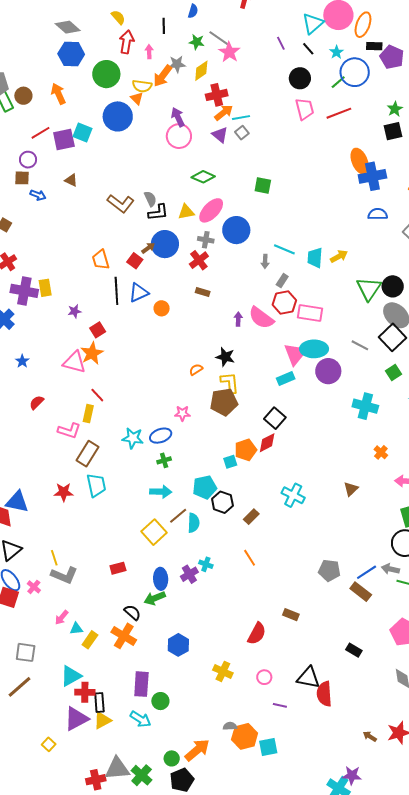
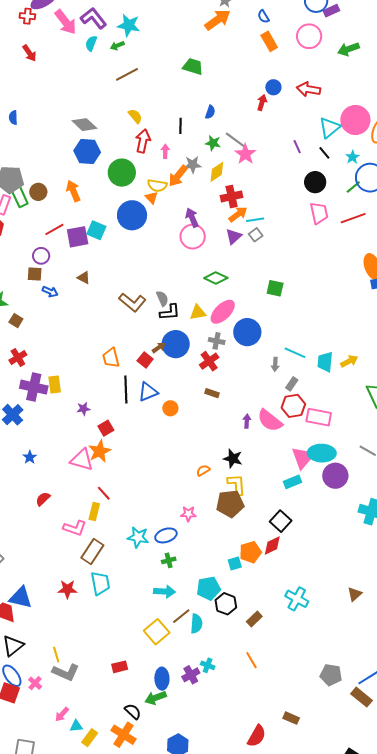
purple triangle: (220, 135) -> (234, 236), turned 36

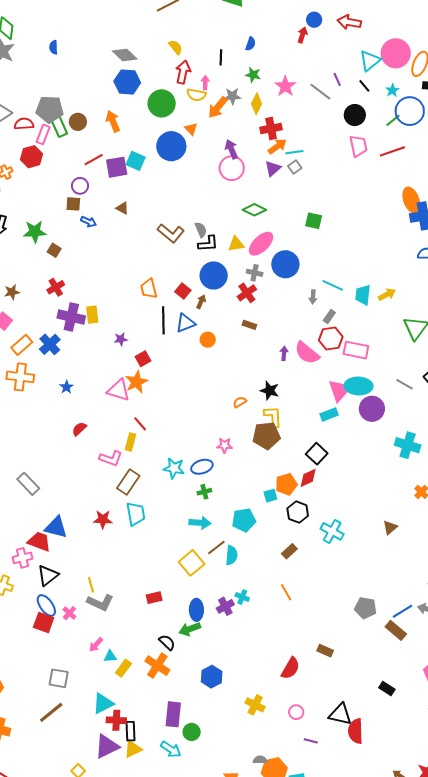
gray line: (236, 140) -> (320, 92), moved
yellow diamond: (217, 172) -> (257, 104), turned -30
yellow semicircle: (157, 186) -> (196, 95), moved
brown arrow: (159, 348) -> (201, 302), moved, turned -32
black hexagon: (226, 604) -> (298, 512), moved

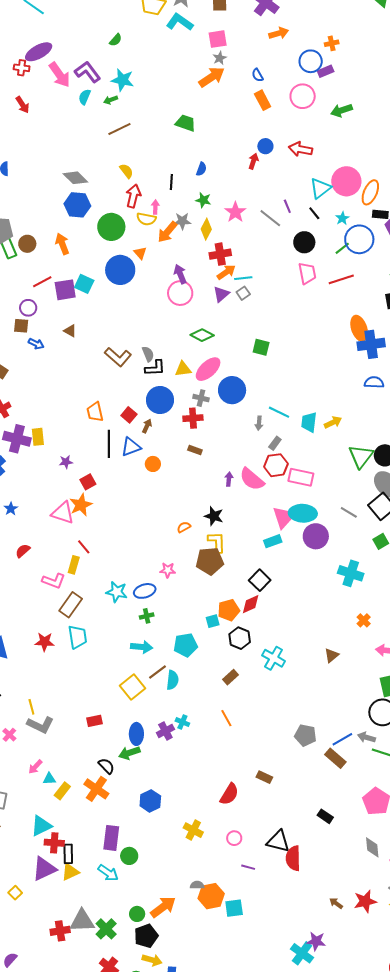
red cross: (247, 293) -> (193, 418), turned 30

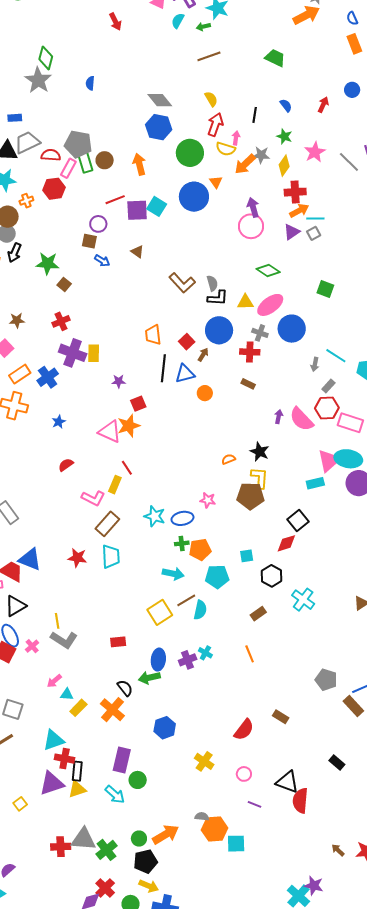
red arrow: (253, 161) -> (323, 105), moved
blue semicircle: (201, 169) -> (286, 105), turned -64
orange pentagon: (229, 610) -> (200, 550), moved

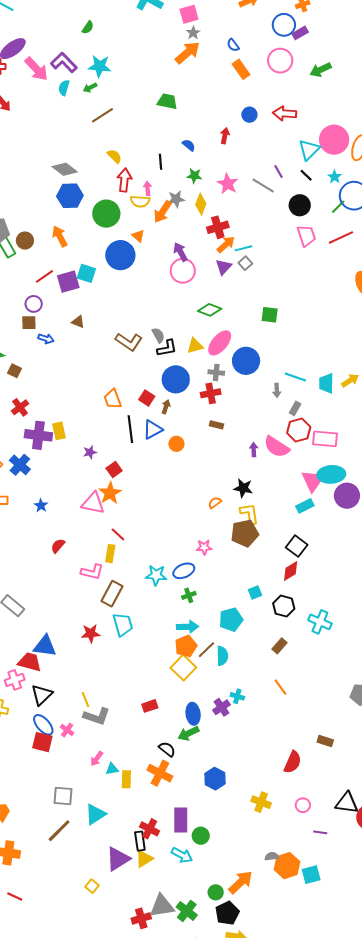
orange pentagon: (200, 550) -> (186, 646), moved
yellow rectangle: (78, 708) -> (126, 779), turned -30
cyan triangle: (54, 740) -> (95, 814), moved
red cross: (65, 759) -> (150, 829), moved, turned 30

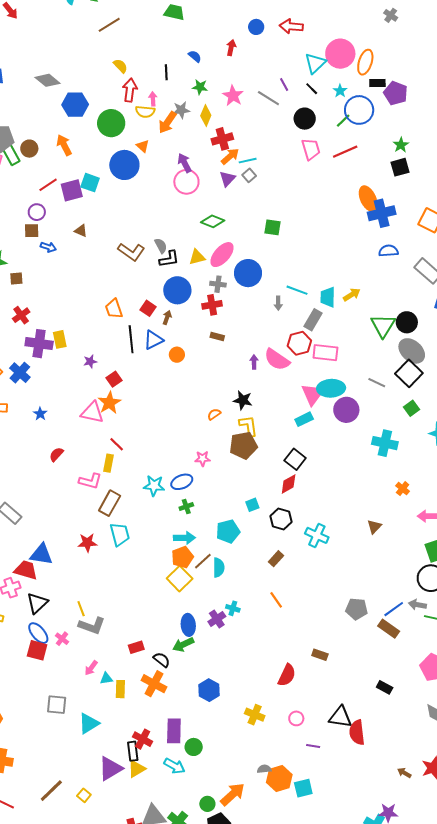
gray diamond: (65, 169) -> (47, 80), moved
brown square: (15, 371) -> (16, 278), turned -32
gray rectangle: (295, 408) -> (313, 320), moved, size x1.5
red rectangle: (150, 706) -> (136, 647), moved
brown line: (59, 831) -> (51, 791), moved

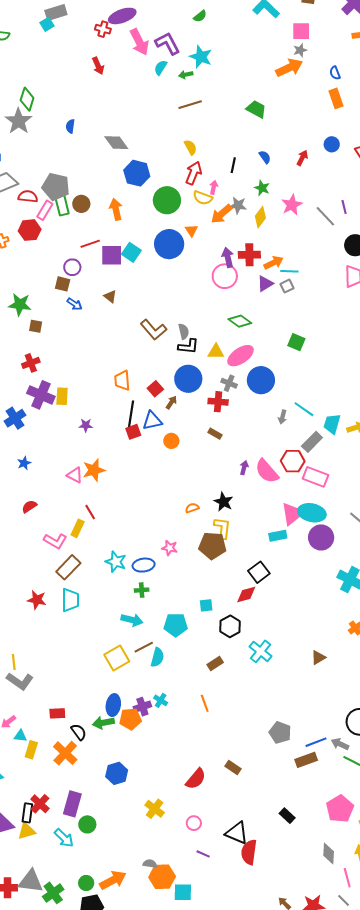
red cross: (222, 139) -> (249, 255), moved
red square: (114, 379) -> (133, 432), moved
pink triangle: (92, 413) -> (75, 475), size x0.7
orange pentagon: (182, 557) -> (130, 719), moved
brown rectangle: (389, 629) -> (306, 760), turned -70

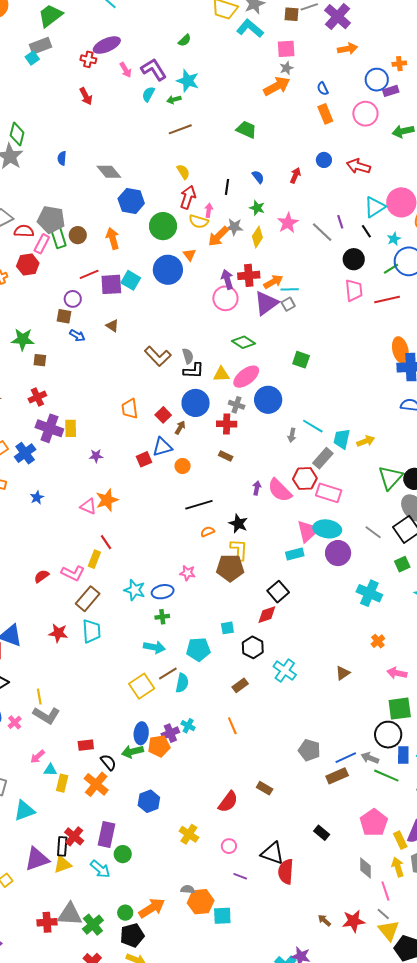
pink arrow: (139, 42) -> (126, 70), size x0.6
purple triangle: (265, 284) -> (266, 303), size x1.5
black line: (131, 414) -> (199, 505), moved, turned 68
red semicircle: (29, 506) -> (42, 576), moved

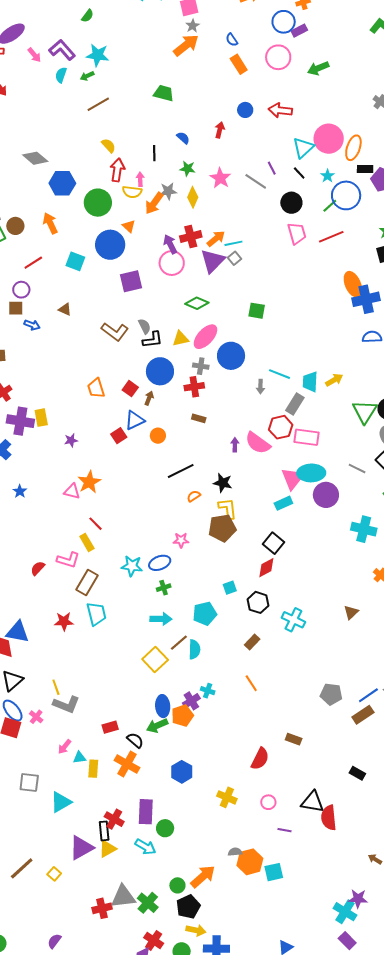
purple square: (111, 284) -> (131, 281), moved
yellow rectangle: (94, 559) -> (87, 542), turned -42

